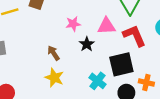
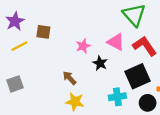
pink triangle: (106, 26) -> (116, 42), turned 42
cyan cross: (97, 81) -> (117, 97), turned -35

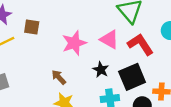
pink star: (83, 46) -> (74, 43), size x1.5
black star: (100, 63) -> (101, 70), moved

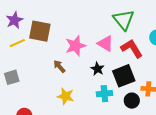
brown square: (32, 27) -> (40, 31), size x1.6
brown arrow: (59, 77) -> (59, 66), moved

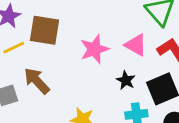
brown arrow: (59, 66) -> (37, 81), moved, size x1.5

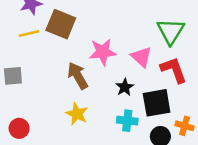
brown arrow: (37, 81) -> (78, 76), moved

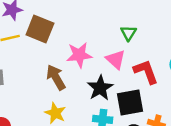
green triangle: (171, 31) -> (128, 33), moved, size x0.6
black star: (125, 87) -> (100, 88), size x1.5

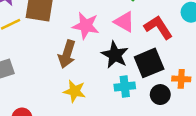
pink star: (79, 55) -> (86, 26), turned 30
brown arrow: (56, 77) -> (67, 54), turned -120

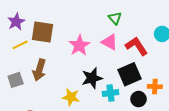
pink star: (86, 26) -> (79, 45), turned 30
brown arrow: (67, 54) -> (39, 70), moved
black star: (115, 55) -> (92, 78), moved, turned 30

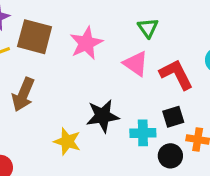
pink star: (79, 45) -> (86, 43), moved
black square: (129, 74) -> (173, 117), moved, size x0.6
cyan cross: (110, 93) -> (143, 133), moved

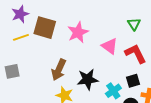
green triangle: (148, 28) -> (134, 24), moved
brown arrow: (23, 94) -> (59, 70), moved
cyan cross: (143, 133) -> (113, 91), turned -35

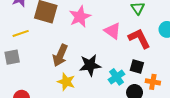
yellow line: (21, 37) -> (21, 33), moved
black square: (133, 81) -> (137, 67), turned 32

